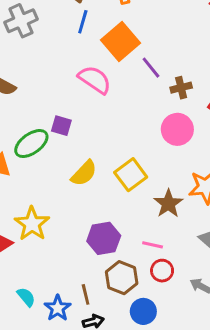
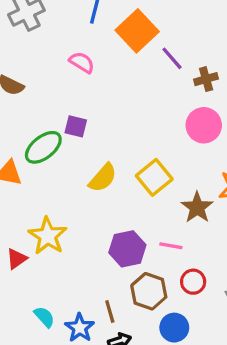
pink semicircle: (95, 80) -> (82, 62), moved, size x0.7
pink line: (153, 245) -> (171, 246), moved

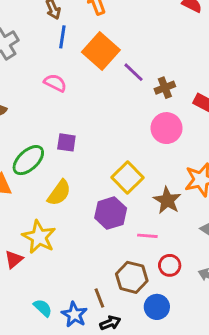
purple square: (76, 126) -> (66, 142), moved
yellow semicircle: (103, 178) -> (59, 193), moved
purple hexagon: (127, 249) -> (111, 213), moved

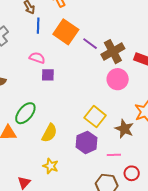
brown cross: (165, 88) -> (113, 52), size x1.6
purple square: (66, 142) -> (48, 75), moved
yellow star: (39, 237) -> (51, 166), moved, size x0.7

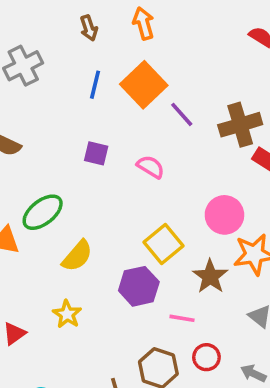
blue line: (38, 26) -> (95, 85), moved
brown cross: (113, 52) -> (240, 125), moved
pink semicircle: (37, 58) -> (151, 167), moved
pink circle: (118, 79) -> (224, 215), moved

